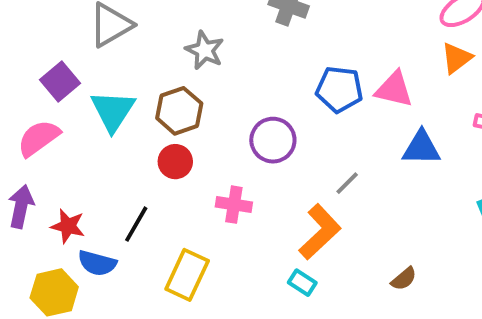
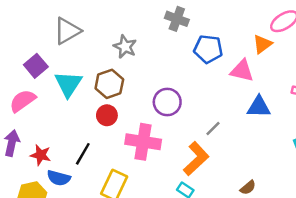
orange triangle: (457, 58) -> (262, 44), moved
blue pentagon: (339, 89) -> (208, 49), moved
pink cross: (234, 205) -> (143, 142), size x1.6

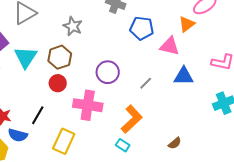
gray line: (213, 129) -> (146, 83), moved

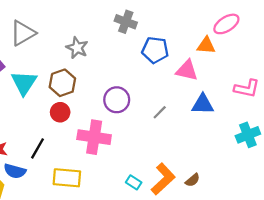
orange triangle: (187, 24) -> (206, 45), turned 42
orange L-shape: (132, 119) -> (163, 179), moved
yellow rectangle: (64, 141) -> (67, 178), turned 70

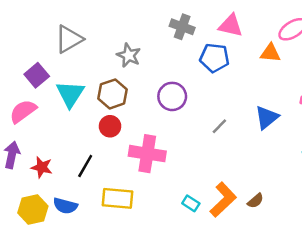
pink triangle: (187, 70) -> (231, 26), moved
purple circle: (117, 100) -> (172, 96), moved
blue triangle: (203, 104) -> (267, 118), turned -40
blue semicircle: (15, 171) -> (65, 206), moved

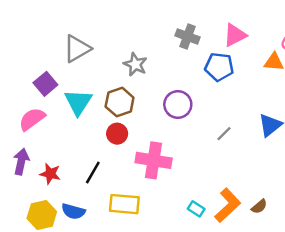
pink triangle: (231, 26) -> (235, 35), turned -40

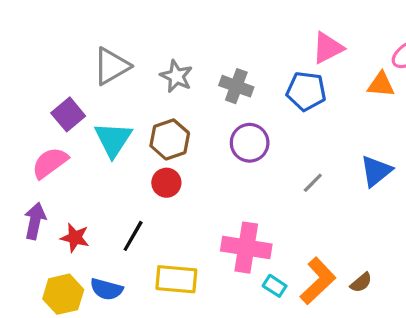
gray cross: (188, 36) -> (236, 86), moved
gray star: (135, 64) -> (176, 76), moved
pink cross: (154, 160) -> (246, 248), moved

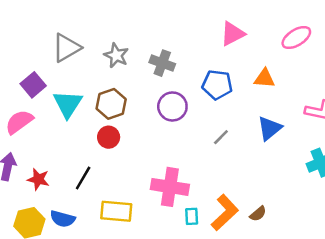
orange triangle: (381, 85) -> (264, 78), moved
blue pentagon: (306, 91) -> (217, 85), moved
cyan rectangle: (275, 286) -> (192, 216), turned 54

